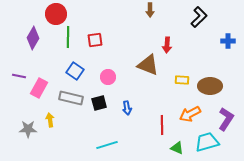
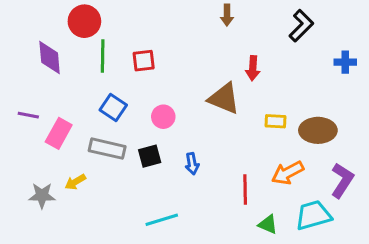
purple diamond: (33, 38) -> (50, 58), turned -35
yellow arrow: (50, 120) -> (75, 182), turned -112

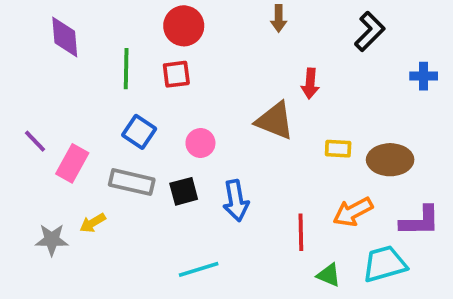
red circle: (84, 21) -> (184, 26), moved
purple diamond: (50, 58) -> (65, 37), moved
purple line: (28, 115) -> (35, 141), turned 35
blue arrow: (192, 164) -> (236, 201), size x1.5
purple L-shape: (342, 180) -> (420, 221), turned 56

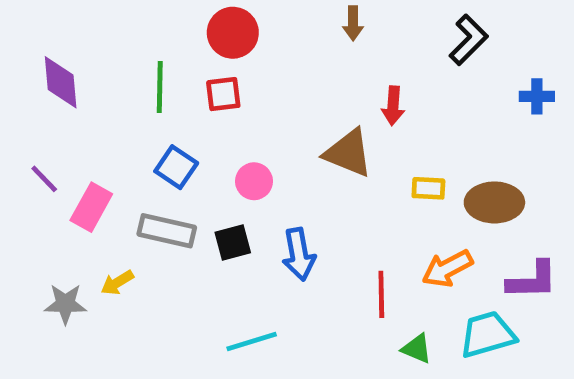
purple diamond: (65, 37) -> (61, 82), moved

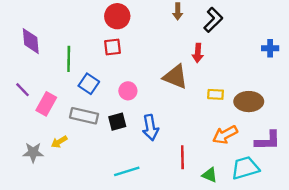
black L-shape: (469, 40) -> (213, 20), moved
green line: (160, 87) -> (69, 59), moved
red line: (381, 294) -> (182, 157), moved

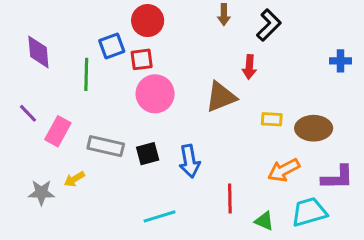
brown triangle: (175, 77) -> (221, 97), turned -44
blue square: (89, 84) -> (112, 46), moved, turned 36
pink circle: (128, 91) -> (155, 94), moved, size x1.6

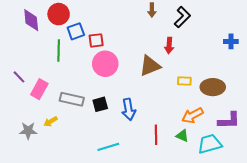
red circle: (148, 21) -> (59, 14), moved
purple diamond: (38, 52) -> (31, 20), moved
green triangle: (264, 221) -> (182, 136), moved

